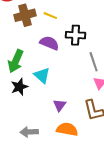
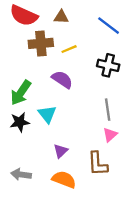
yellow line: (50, 16) -> (69, 49), turned -56
black cross: (75, 35) -> (108, 65), moved

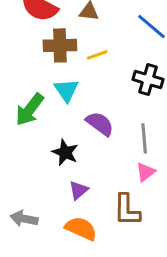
purple semicircle: (62, 79) -> (100, 124), moved
cyan triangle: (47, 114) -> (66, 90), moved
black star: (20, 122) -> (65, 152), moved, turned 30

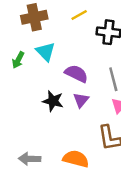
yellow line: (97, 55) -> (79, 15), moved
green arrow: (30, 110) -> (18, 60), moved, size x0.6
purple triangle: (78, 190) -> (81, 100), moved

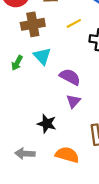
black star: (53, 101) -> (47, 124), moved

